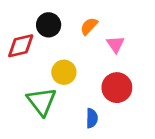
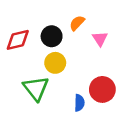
black circle: (49, 25) -> (52, 36), moved
red circle: (117, 88) -> (102, 89), moved

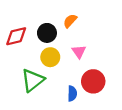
pink triangle: (100, 39) -> (79, 52), moved
green triangle: (36, 88) -> (33, 80), turned 30

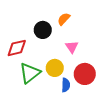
red diamond: (16, 36) -> (17, 48), moved
yellow circle: (50, 57) -> (55, 68), moved

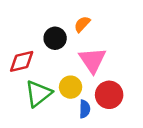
pink triangle: (72, 47) -> (92, 60), size x1.6

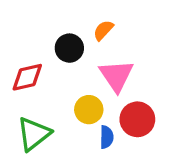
green triangle: (38, 94) -> (34, 134), moved

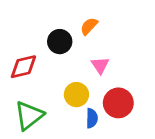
pink triangle: (116, 76) -> (100, 65), size x0.6

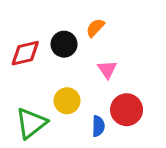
red diamond: (23, 67) -> (25, 53), moved
yellow circle: (76, 95) -> (67, 101), moved

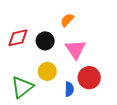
black circle: (64, 44) -> (45, 41), moved
pink triangle: (107, 69) -> (76, 49), size x1.5

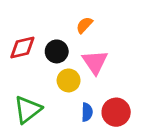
yellow circle: (47, 71) -> (69, 80), moved
red circle: (89, 78) -> (116, 112), moved

